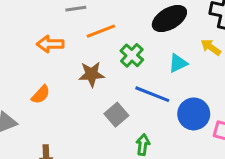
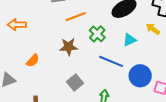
orange arrow: (50, 44) -> (17, 25), moved
gray square: (116, 115) -> (75, 83), moved

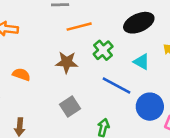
cyan triangle: (130, 40) -> (142, 62), turned 48
orange semicircle: (33, 61) -> (21, 74), turned -120

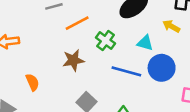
orange semicircle: (21, 74) -> (32, 82), turned 60
blue circle: (150, 107) -> (162, 68), moved

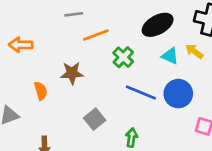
cyan triangle: (145, 43) -> (170, 56), moved
brown star: (73, 60) -> (72, 73), moved

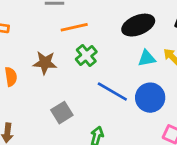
cyan triangle: (170, 56) -> (147, 58), turned -42
green cross: (123, 57) -> (86, 55), moved

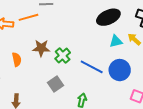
orange line: (74, 27) -> (28, 17), moved
green cross: (86, 55) -> (63, 56), moved

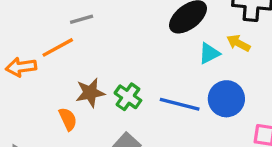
orange semicircle: (17, 59) -> (68, 119), moved

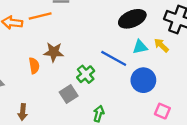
green cross: (128, 97) -> (86, 74), moved
blue line: (180, 104) -> (114, 58), moved

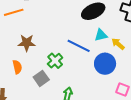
yellow arrow: (161, 45) -> (118, 44), moved
orange semicircle: (34, 66) -> (17, 67), moved

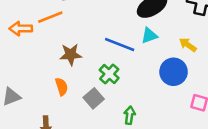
cyan triangle: (101, 35) -> (149, 36), moved
blue line: (79, 46) -> (120, 44), moved

